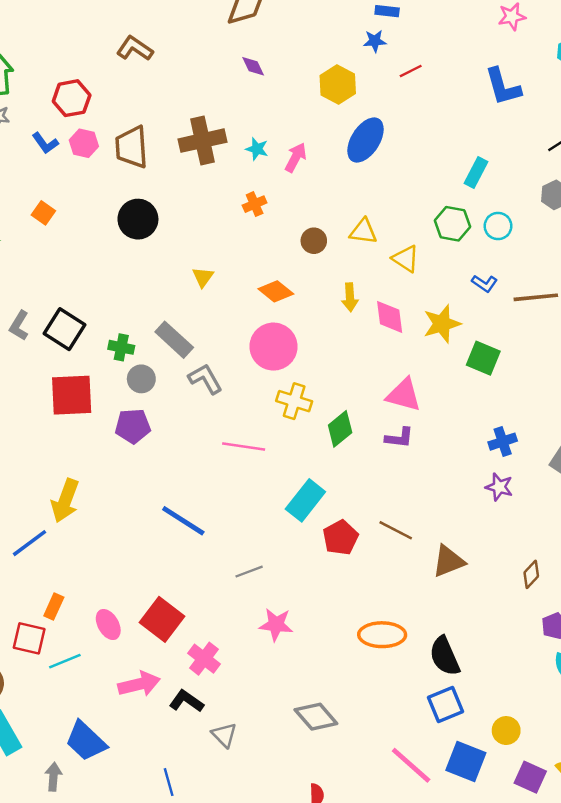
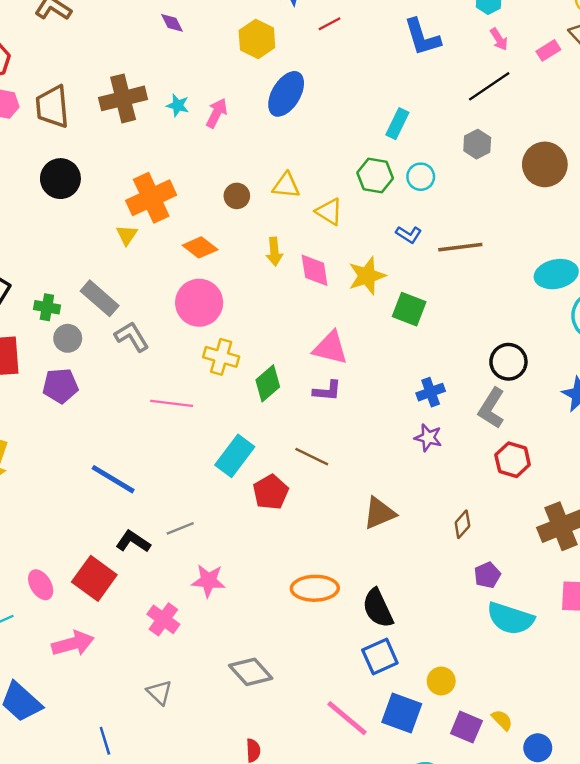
orange cross: (255, 204) -> (151, 198), moved, size x2.0
brown line: (396, 530) -> (312, 457), moved
pink cross: (204, 659) -> (163, 619), moved
black L-shape: (186, 701) -> (133, 541), moved

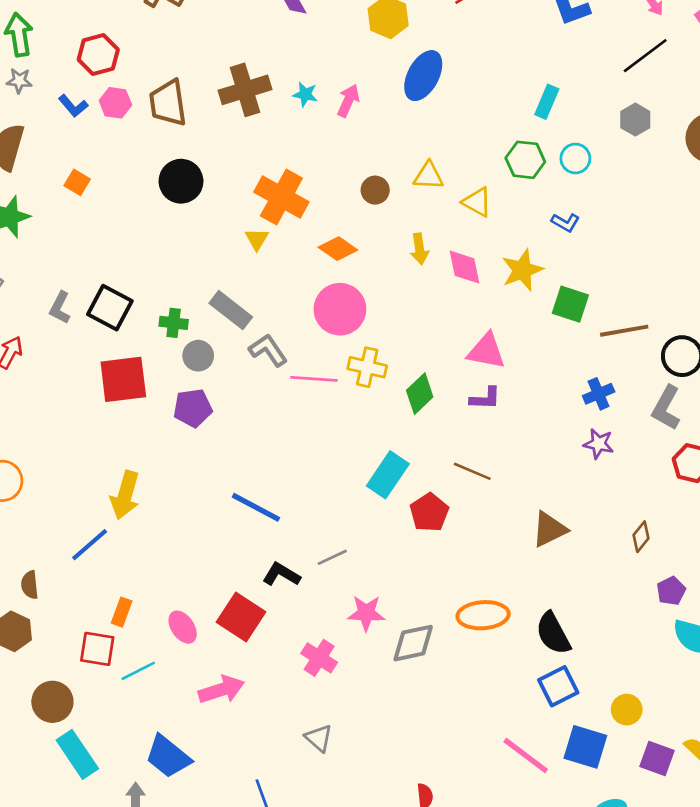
orange cross: (151, 198) -> (281, 197), turned -33
brown line: (460, 247) -> (624, 331), moved
pink line: (172, 403) -> (314, 379), moved
gray diamond: (251, 672) -> (413, 643), moved, turned -57

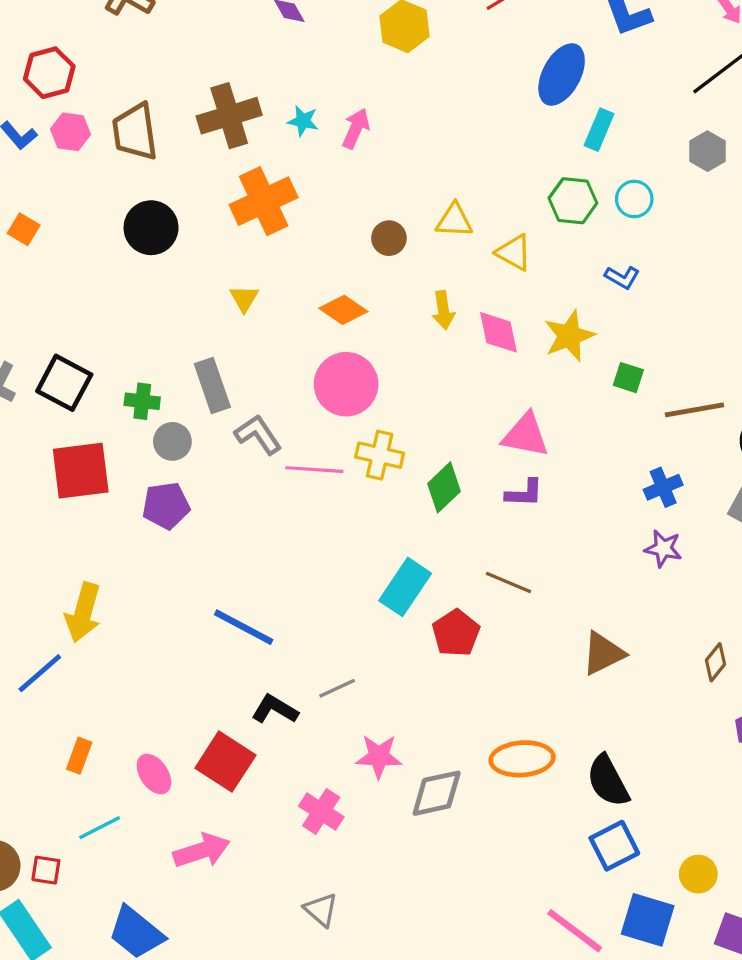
blue ellipse: (423, 76) -> (562, 74), moved
orange cross: (281, 197) -> (264, 201), moved, turned 36
green square: (570, 304) -> (628, 378), size x0.7
gray rectangle: (231, 310) -> (212, 385), turned 33
red square: (97, 649) -> (46, 870), moved, size x0.7

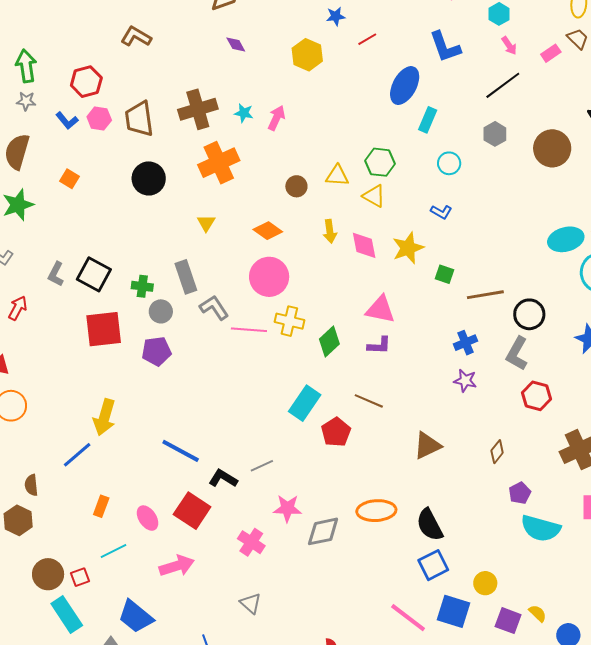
green hexagon: (573, 201) -> (380, 162), moved
blue line: (244, 627) -> (181, 451), moved
red square: (46, 870) -> (80, 577), turned -30

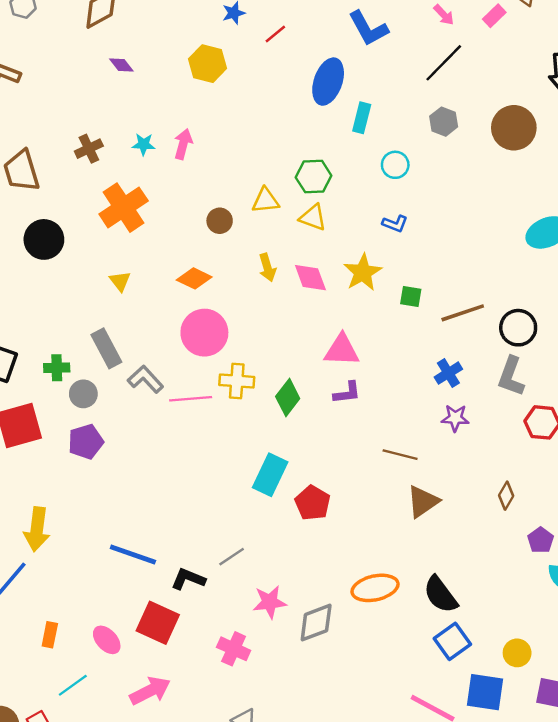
brown cross: (198, 109) -> (89, 149), size x0.6
brown line: (369, 401) -> (400, 455), moved

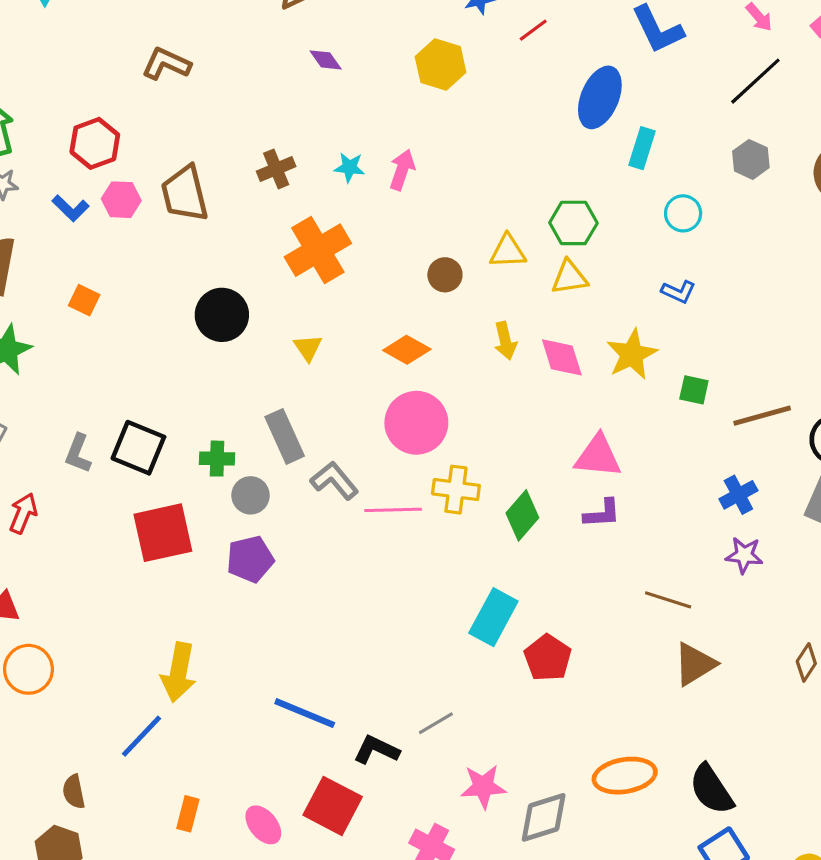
yellow triangle: (313, 217) -> (569, 277), turned -32
black circle: (44, 239) -> (222, 315), moved

